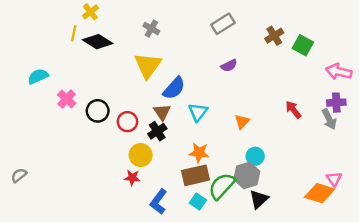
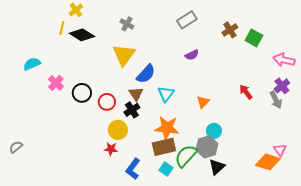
purple cross: (336, 103) -> (282, 86), turned -35
orange star: (199, 153) -> (167, 128), size x1.4

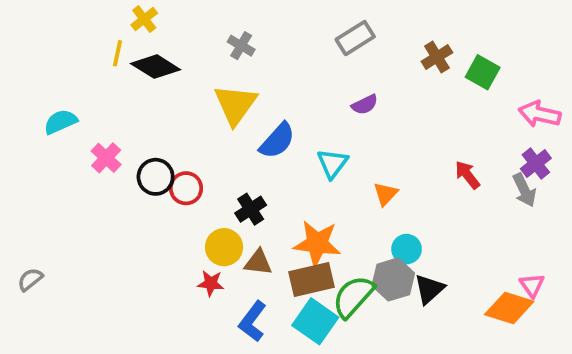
brown triangle: (136, 94) -> (258, 262), moved, turned -49
cyan triangle: (166, 94) -> (332, 164), moved
red circle: (107, 102) -> (186, 188), moved
black triangle: (217, 167) -> (429, 289), moved
cyan square: (166, 169) -> (315, 321), size x1.6

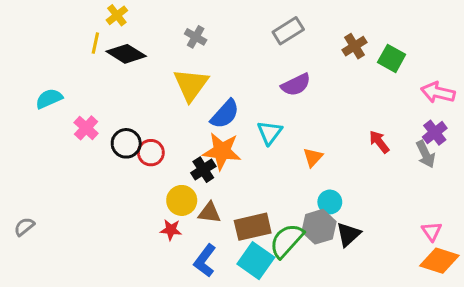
purple semicircle: (365, 105) -> (296, 85), size x1.4
orange star: (317, 243) -> (222, 151), moved
orange diamond: (509, 308) -> (439, 261), moved

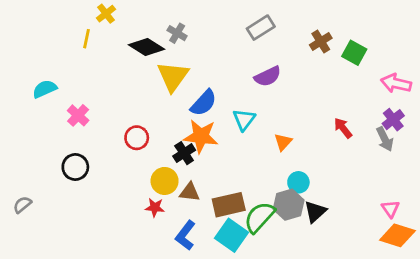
black diamond: (126, 54) -> (146, 47), moved
black circle: (126, 143) -> (75, 167), moved

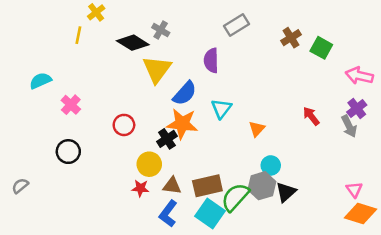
purple semicircle: (268, 76) -> (211, 60), moved, turned 115
brown triangle: (190, 192) -> (172, 186), moved

